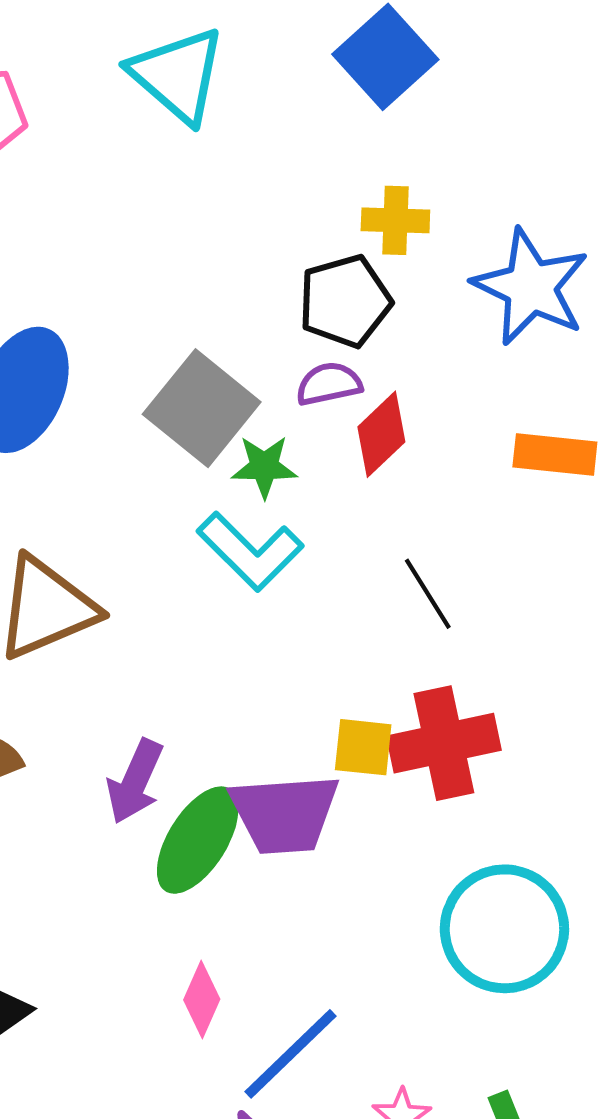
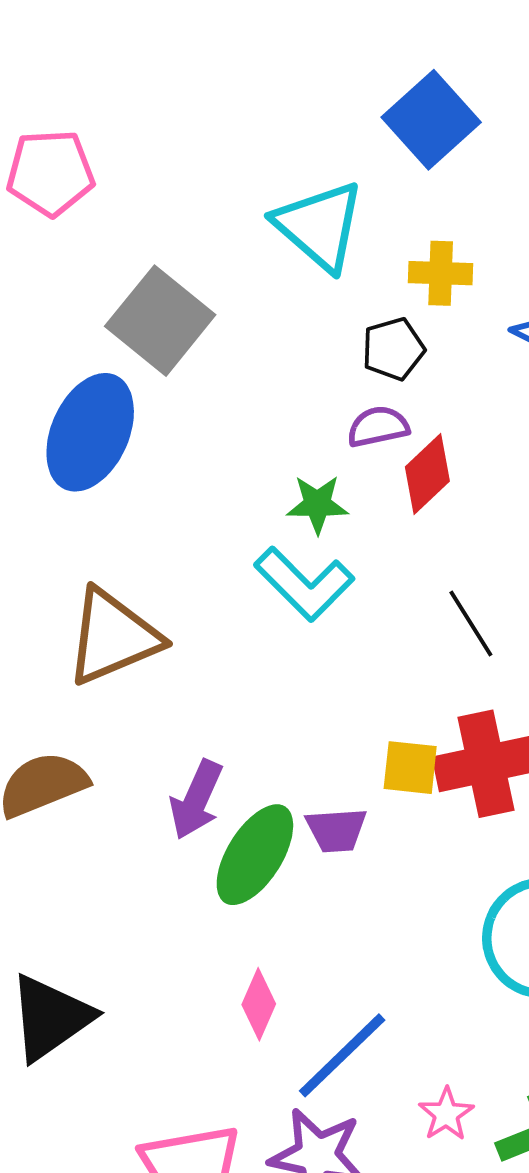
cyan triangle: (177, 75) -> (319, 226), moved
black pentagon: (345, 301) -> (393, 349), size x0.7
gray square: (202, 408) -> (160, 321), moved
purple trapezoid: (284, 814) -> (336, 830), size x0.6

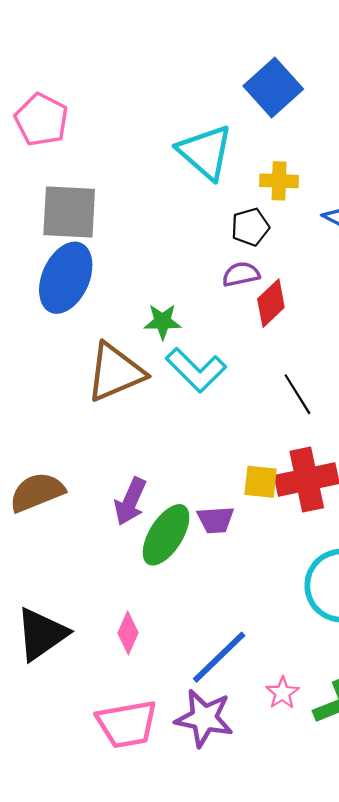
pink pentagon: (50, 173) -> (42, 120), turned 30
gray square: (160, 321) -> (69, 212), moved, turned -36
green star: (317, 504) -> (163, 322), moved
brown triangle: (113, 637) -> (115, 372), moved
pink diamond: (259, 1004) -> (128, 633), moved

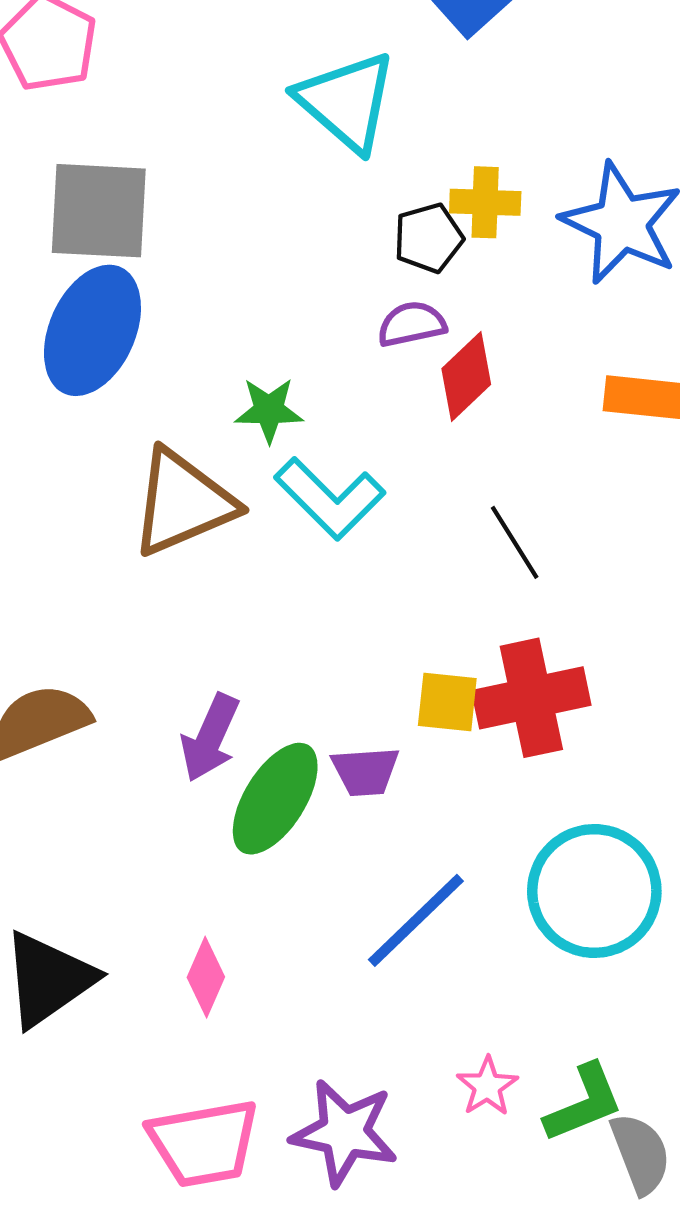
yellow cross: (279, 181) -> (485, 202), moved
blue line: (219, 657) -> (416, 920), moved

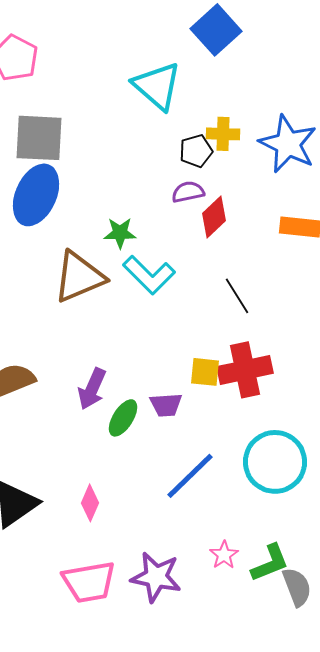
green ellipse: (275, 799) -> (123, 418), size x0.7

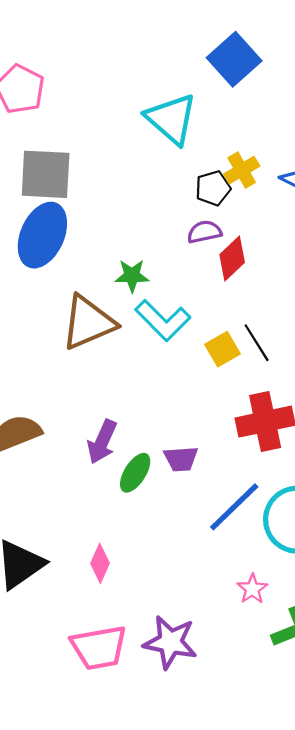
yellow cross: (223, 134) -> (242, 170), turned -32
yellow square: (205, 372) -> (223, 349), moved, turned -36
blue line: (190, 476) -> (234, 507), moved
pink star: (224, 555) -> (252, 589), moved

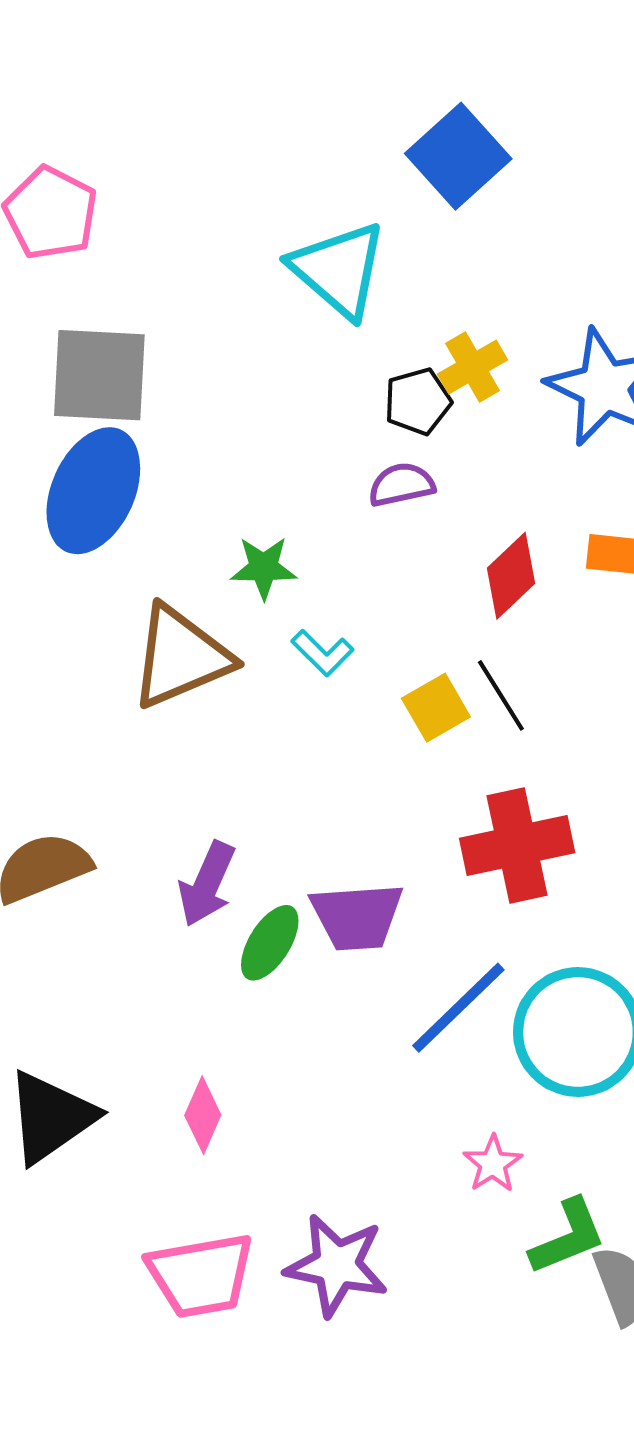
red diamond: (232, 259) -> (511, 576), moved
cyan L-shape: (163, 320) -> (322, 653), size x0.6
purple trapezoid: (181, 459) -> (357, 916), size x1.4

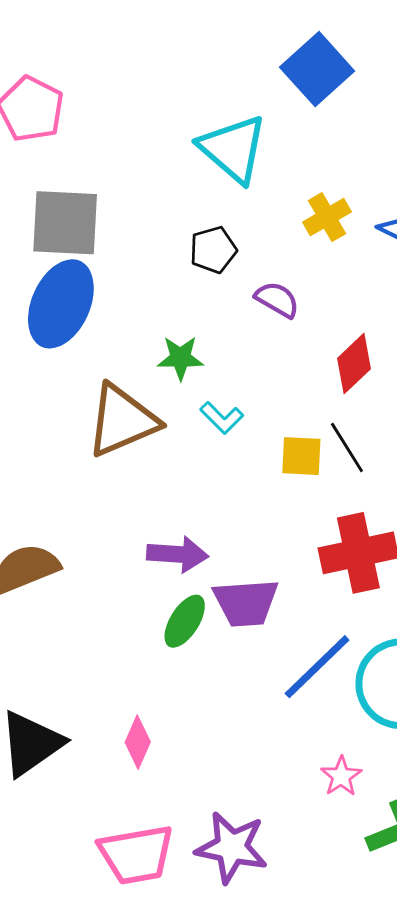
black pentagon: (418, 401) -> (213, 250), moved
purple semicircle: (402, 485) -> (277, 300), turned 42
yellow square: (436, 708) -> (301, 456), turned 33
purple arrow: (207, 884) -> (178, 554), moved, turned -110

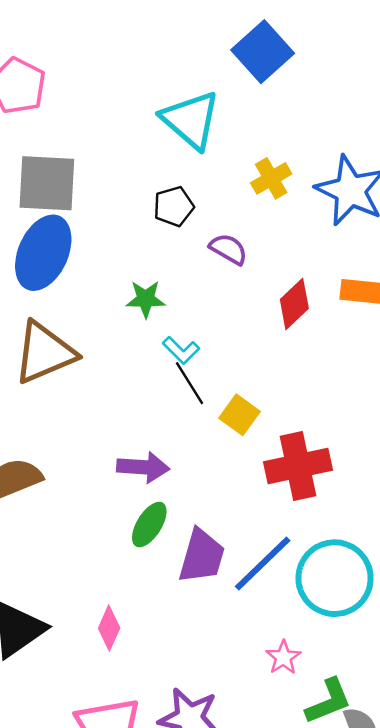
brown triangle: (122, 421) -> (44, 353), moved
black line: (347, 448) -> (190, 383), moved
yellow square: (301, 456) -> (239, 415), moved, turned 33
purple trapezoid: (246, 603) -> (202, 556), moved, turned -70

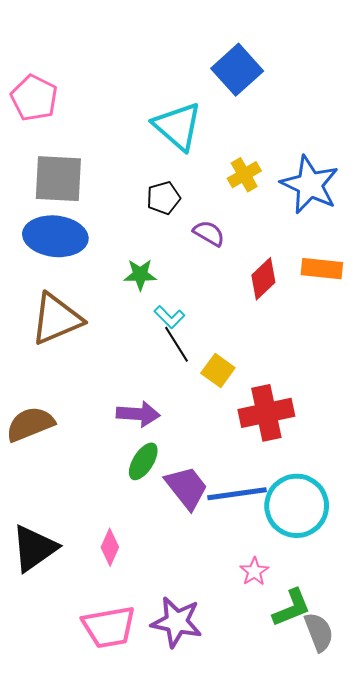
blue ellipse: (43, 253) -> (55, 236), turned 72
purple trapezoid: (202, 556) -> (187, 488), turned -54
blue line: (263, 564) -> (237, 494), turned 36

